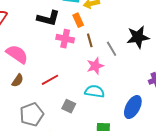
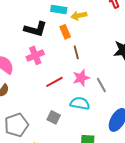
pink cross: (65, 39) -> (35, 55), moved, turned -36
gray line: (112, 49) -> (101, 85), moved
red line: (50, 80) -> (54, 82), moved

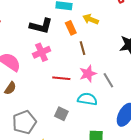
yellow arrow: (79, 16) -> (91, 19), moved, turned 35
red line: (54, 82) -> (61, 78), turned 36

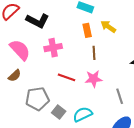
black L-shape: (41, 26) -> (38, 21), moved
gray line: (108, 80) -> (120, 96), moved
cyan semicircle: (87, 99) -> (83, 114), moved, turned -48
gray pentagon: (24, 122) -> (37, 99), moved

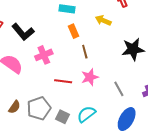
black L-shape: (38, 21) -> (23, 32), turned 35
yellow arrow: (108, 27) -> (103, 20), moved
brown semicircle: (15, 76) -> (14, 107), moved

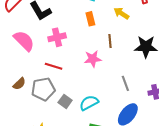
brown line: (85, 52) -> (110, 41), moved
pink star: (90, 77) -> (93, 59), moved
red line: (63, 81) -> (54, 66), moved

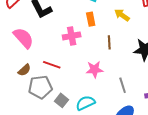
pink cross: (57, 37) -> (72, 36), moved
pink star: (93, 59) -> (95, 69), moved
brown semicircle: (19, 84) -> (24, 70), moved

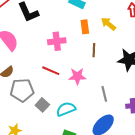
orange rectangle: (91, 19) -> (85, 27), moved
red line: (52, 65) -> (51, 71), moved

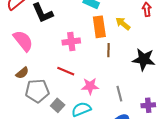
orange rectangle: (85, 27) -> (99, 27), size x1.5
pink star: (77, 76) -> (90, 86), moved

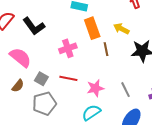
yellow arrow: (123, 24) -> (121, 29), moved
brown semicircle: (22, 73) -> (18, 86), moved
gray square: (58, 105) -> (41, 79), moved

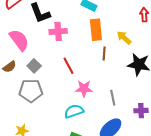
pink cross: (68, 48) -> (58, 31), moved
red line: (68, 78) -> (69, 66), moved, turned 36

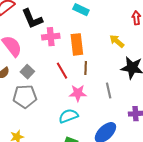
orange rectangle: (96, 30) -> (77, 44), moved
brown line: (104, 54) -> (86, 68), moved
gray line: (113, 98) -> (109, 91), moved

